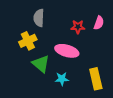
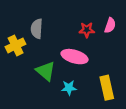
gray semicircle: (39, 18) -> (37, 29), moved
yellow cross: (28, 41) -> (16, 45), moved

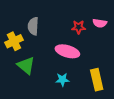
pink semicircle: (110, 25) -> (100, 23), turned 80
green triangle: (46, 71) -> (26, 65), moved

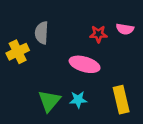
green triangle: (26, 65) -> (49, 101), moved, turned 30

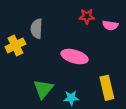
red star: (98, 34) -> (87, 16), moved
cyan star: (78, 100) -> (71, 98), moved

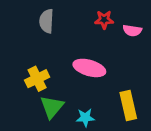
gray semicircle: (37, 29) -> (46, 21), moved
yellow cross: (15, 45) -> (37, 79), moved

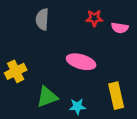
yellow cross: (37, 79) -> (16, 71), moved
green triangle: (52, 107) -> (47, 97), turned 30

